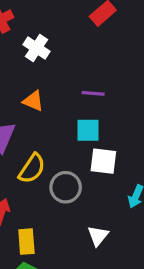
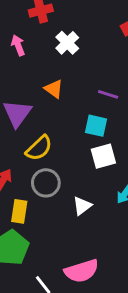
white square: (103, 161) -> (103, 156), turned -35
gray circle: (66, 187) -> (46, 183), moved
white triangle: (98, 236) -> (82, 206), moved

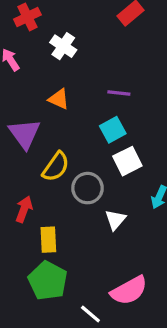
cyan square: (96, 126) -> (113, 130), turned -30
gray circle: (46, 183) -> (88, 188), moved

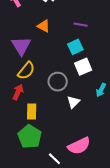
yellow semicircle: (56, 167) -> (26, 71), moved

